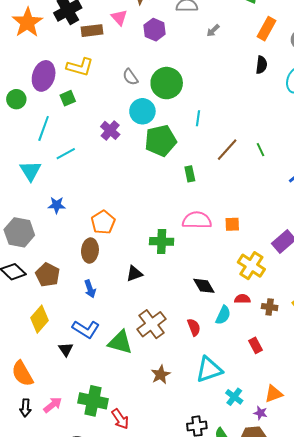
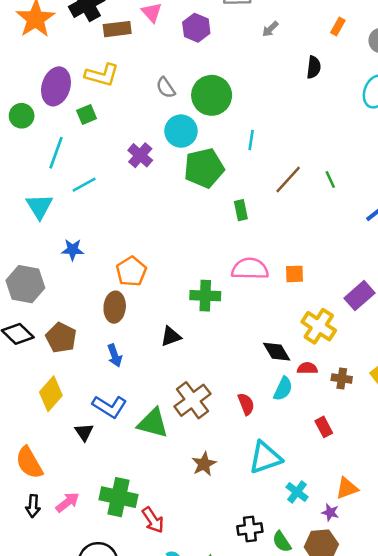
orange rectangle: (267, 29) -> (338, 26), size x0.6
black semicircle: (261, 65) -> (314, 67), moved
black diamond: (204, 286) -> (277, 352), moved

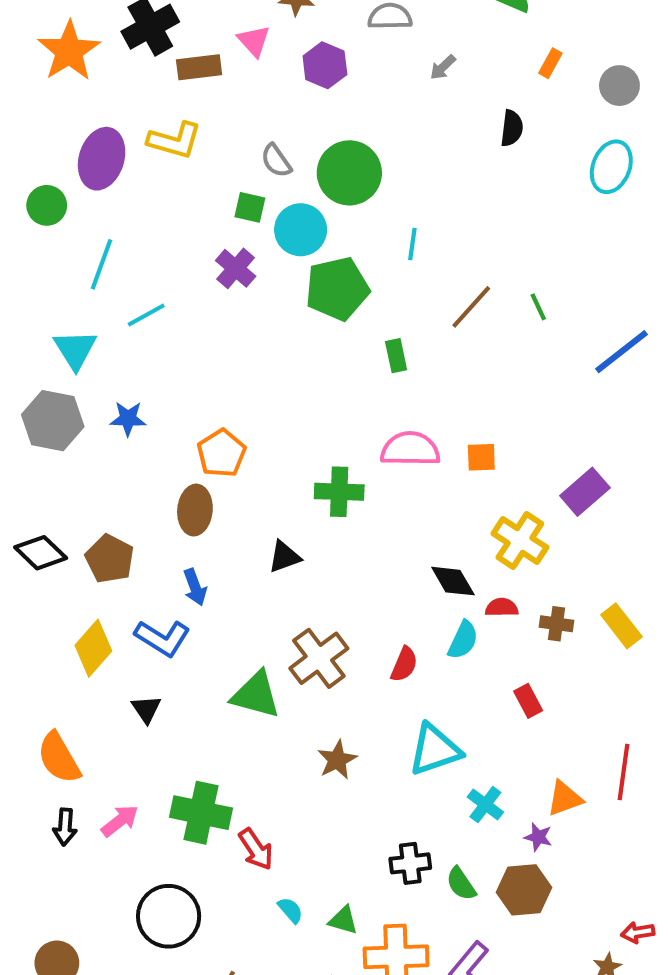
green square: (87, 114) -> (250, 207), moved, turned 36
gray hexagon: (25, 284) -> (53, 421), moved
red semicircle: (246, 404) -> (404, 664), turned 45
blue L-shape: (110, 407) -> (162, 638), moved

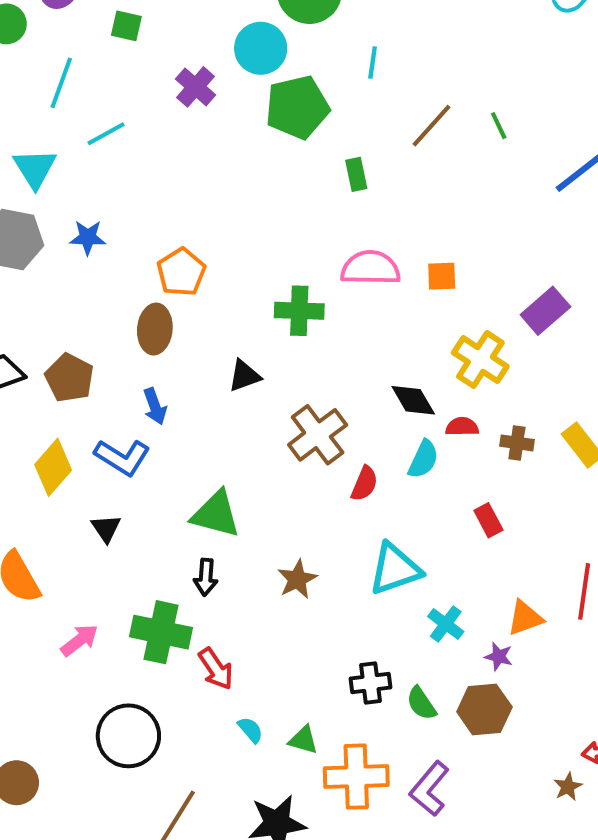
green square: (250, 207) -> (126, 26), moved
brown cross: (319, 658) -> (318, 435), moved
black arrow: (65, 827) -> (206, 577), moved

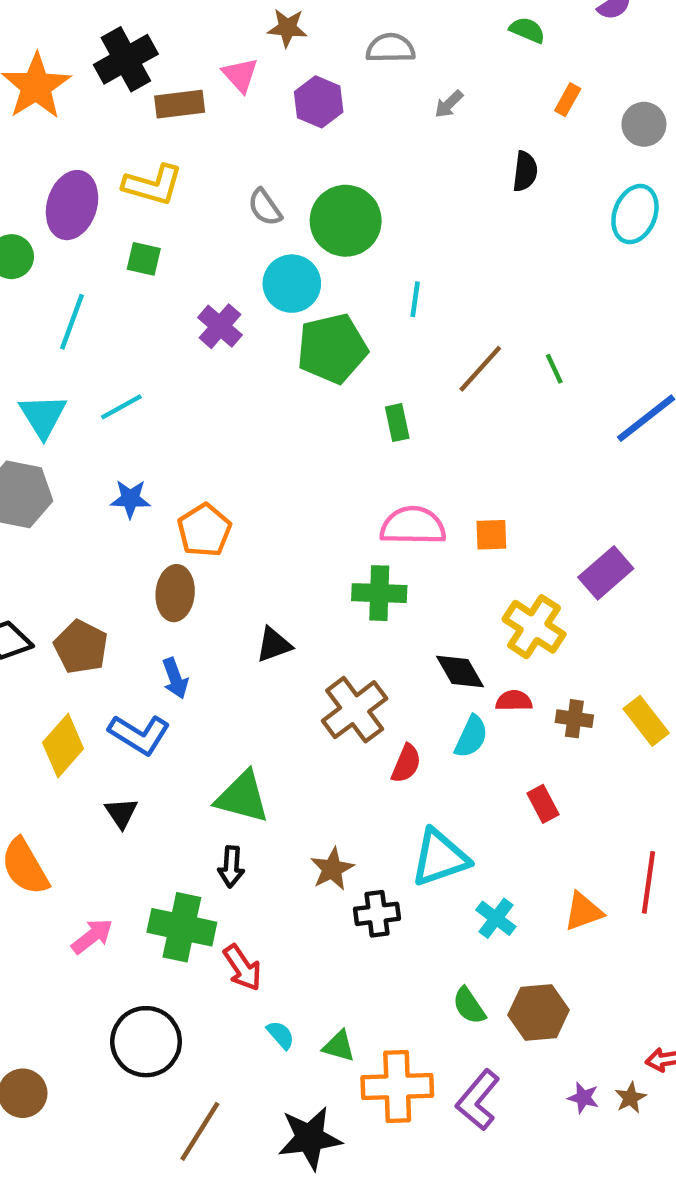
cyan line: (106, 134) -> (121, 407), moved
blue star: (88, 237) -> (130, 499), moved
green cross: (299, 311) -> (379, 593), moved
purple star: (499, 657) -> (583, 1098), moved
black cross: (370, 683) -> (377, 914), moved

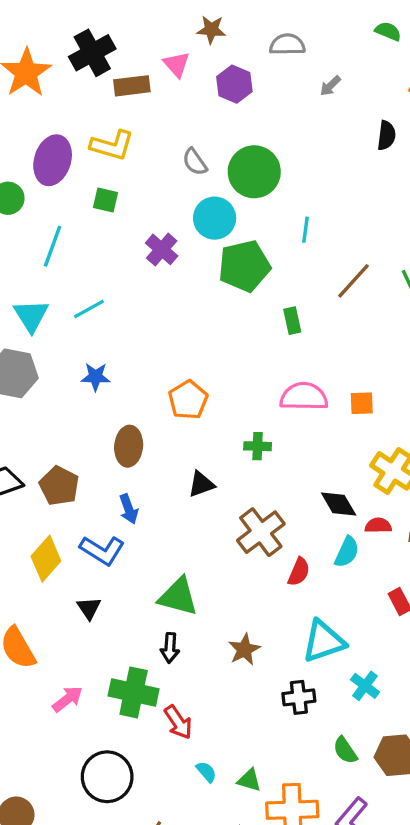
orange pentagon: (204, 530) -> (188, 400), moved
green cross: (379, 593) -> (258, 446), moved, size x0.7
black cross: (377, 914) -> (299, 697), moved

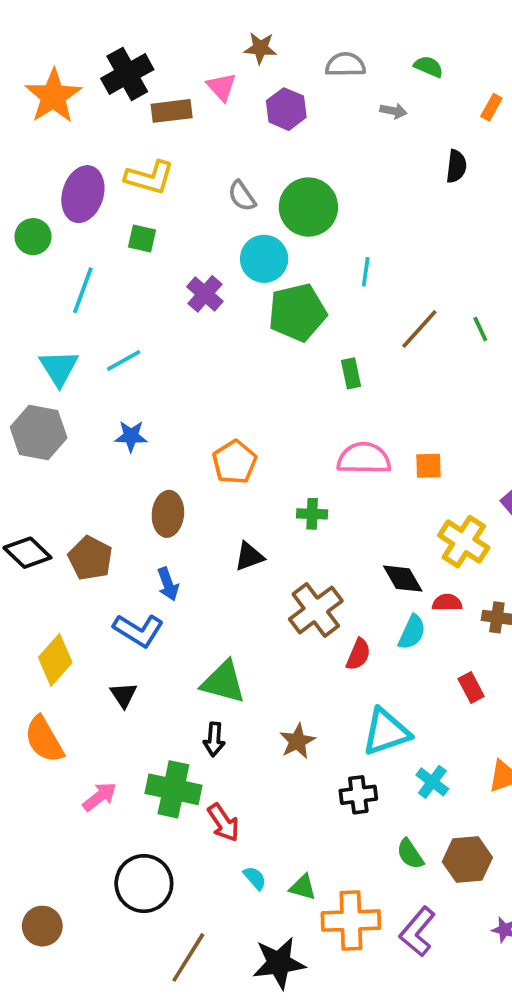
green semicircle: (388, 31) -> (429, 67), moved
gray arrow: (330, 86) -> (393, 111), turned -125
yellow diamond: (46, 559) -> (55, 660), moved

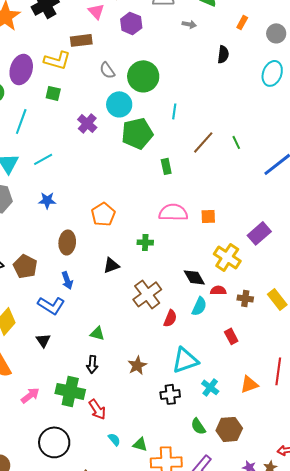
brown rectangle: (172, 111) -> (81, 40), moved
green triangle: (223, 682) -> (97, 333), size x0.6

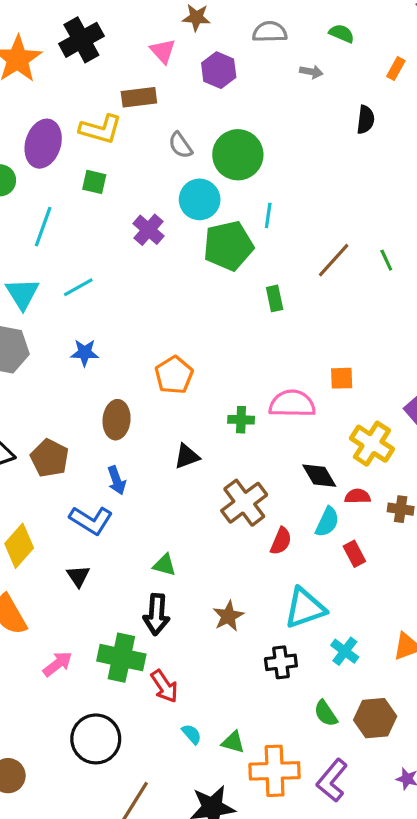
cyan line: (174, 111) -> (268, 215), moved
pink semicircle: (173, 212) -> (292, 404), moved
red rectangle: (231, 336) -> (354, 554), moved
black arrow: (92, 364) -> (156, 614), size x1.4

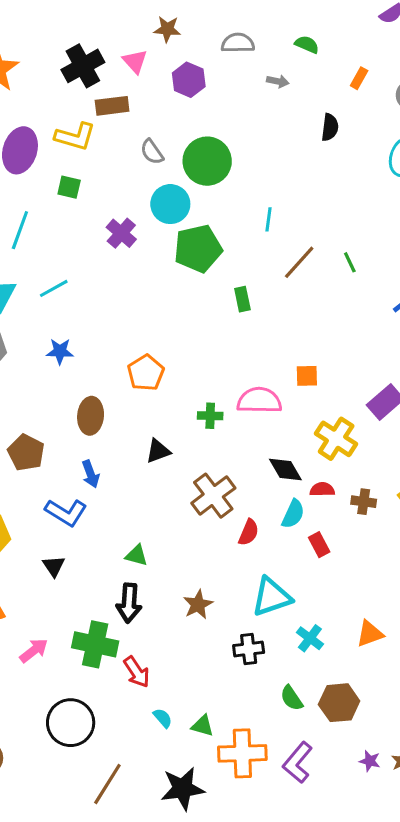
black cross: (81, 40) -> (83, 66), moved
cyan line: (268, 215) -> (269, 219), moved

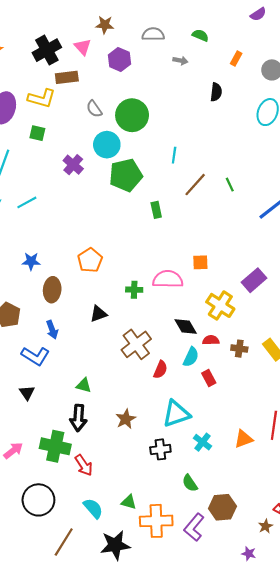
blue star: (60, 351) -> (31, 261), moved
brown hexagon: (339, 703) -> (222, 507), moved
cyan semicircle: (163, 718) -> (93, 508), moved, size x1.5
purple star: (370, 761) -> (249, 554), moved

